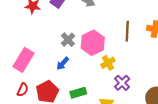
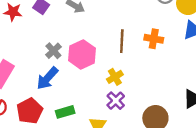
blue arrow: (63, 63) -> (47, 78), size x1.5
yellow cross: (108, 63) -> (115, 77), moved

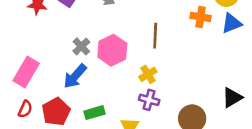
orange cross: (154, 39) -> (200, 17), moved
purple cross: (116, 101) -> (149, 100), turned -30

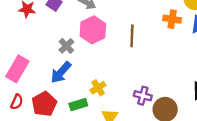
pink hexagon: (112, 50) -> (93, 30), moved
yellow cross: (148, 74) -> (98, 88), moved
purple cross: (149, 100) -> (143, 96), moved

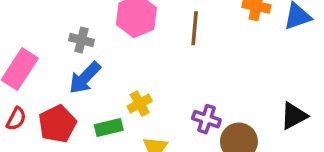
gray cross: (66, 46) -> (81, 40), moved, turned -35

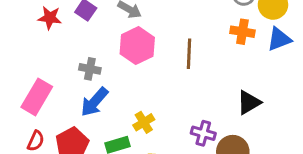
black triangle: (294, 116) -> (249, 102), moved

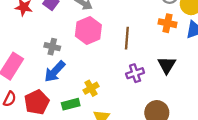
black triangle: (249, 102) -> (167, 65), moved, turned -30
purple cross: (203, 133) -> (135, 73), moved, turned -36

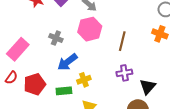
black triangle: (167, 65) -> (148, 87), moved
blue arrow: (55, 71) -> (67, 62), moved

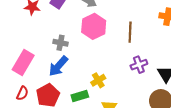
blue arrow: (67, 62) -> (58, 66), moved

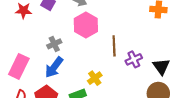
brown line: (130, 32) -> (114, 46), moved
gray cross: (60, 43) -> (54, 44), turned -32

